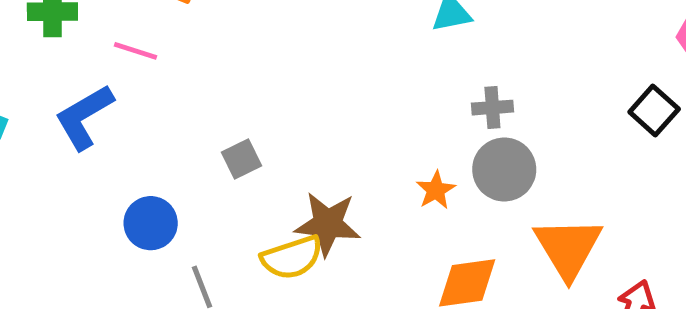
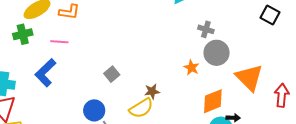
gray cross: (492, 108) -> (206, 29), turned 35
blue circle: (151, 223) -> (94, 110), moved
brown star: (328, 224) -> (152, 91), size x0.6

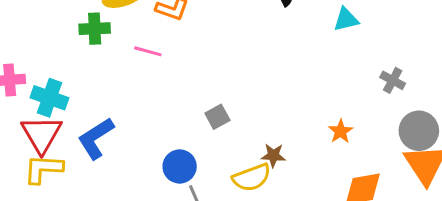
gray cross: (206, 29) -> (393, 80), moved
gray circle: (217, 53) -> (419, 131), moved
blue L-shape: (45, 73) -> (96, 138), moved

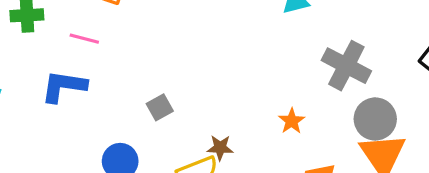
gray cross: (393, 80) -> (346, 66), size x1.8
blue L-shape: (96, 138) -> (64, 86), moved, turned 42

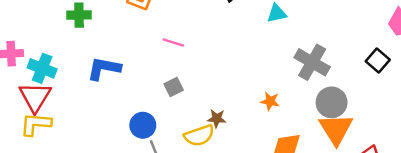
pink line: (84, 39) -> (173, 43), moved
orange star: (292, 121) -> (270, 101), turned -30

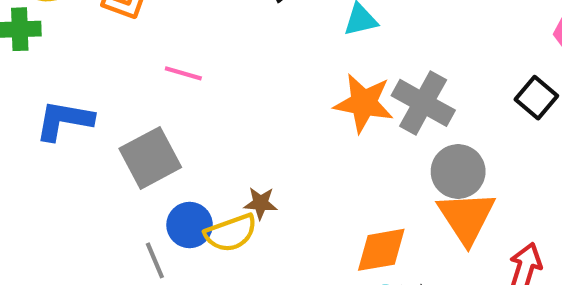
gray square: (174, 87) -> (150, 158), moved, size x1.8
orange star: (270, 101) -> (364, 103), moved, size x1.8
blue circle: (143, 125) -> (190, 225), moved

